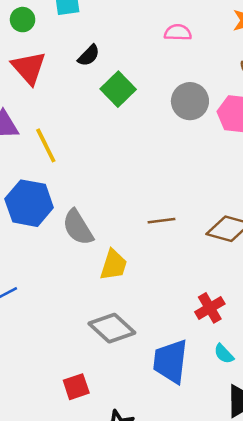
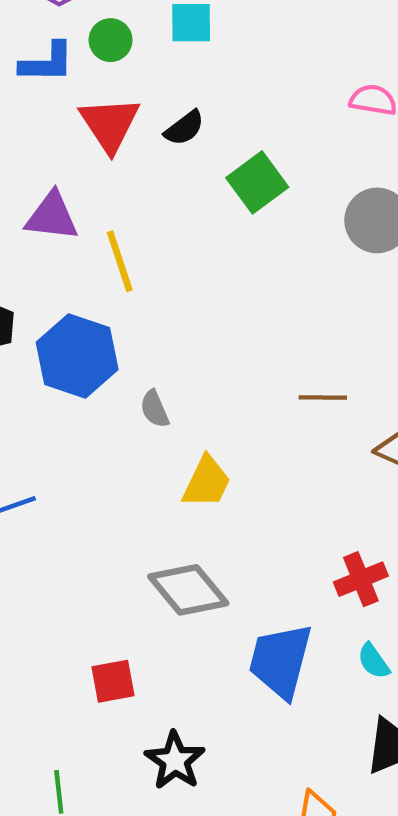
black semicircle: (89, 55) -> (184, 128), moved
brown line: (162, 221) -> (323, 398), moved
gray semicircle: (78, 227) -> (155, 409), size x0.6

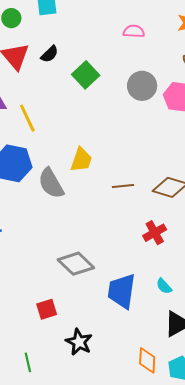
brown line: (323, 398) -> (123, 186), moved
gray semicircle: (155, 409) -> (51, 183), size x1.8
yellow trapezoid: (207, 482) -> (81, 160), moved
red cross: (361, 579) -> (155, 233), moved

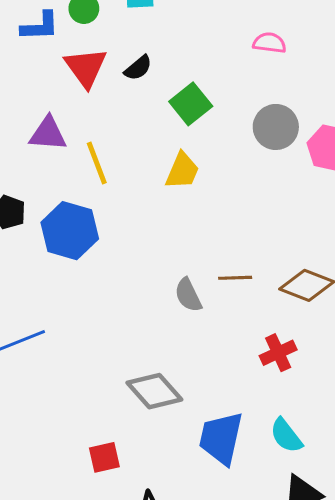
yellow trapezoid: (81, 160) -> (182, 171), moved
gray semicircle: (51, 183) -> (188, 295), moved, size x0.7
cyan semicircle: (164, 286) -> (286, 436), size x1.4

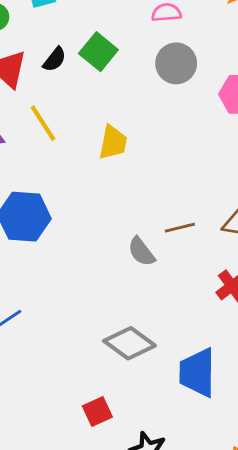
green square: (191, 104) -> (98, 52), moved
gray circle: (276, 127) -> (176, 63), moved
yellow line: (97, 163) -> (43, 123), moved

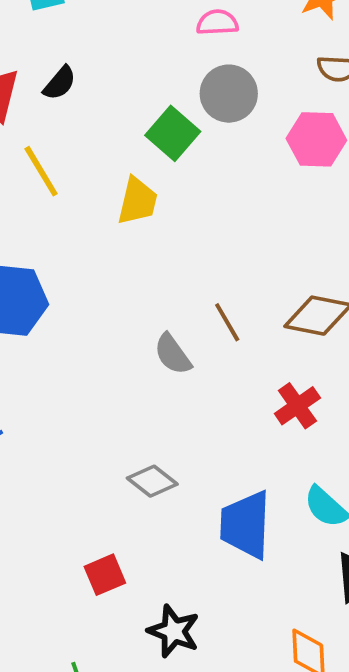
green square: (98, 52) -> (173, 133), moved
brown line: (180, 228) -> (227, 322), turned 72
gray diamond: (129, 343) -> (152, 481), size x0.7

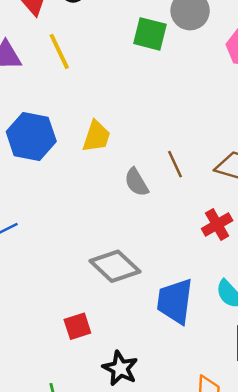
green square: (173, 133) -> (150, 34), turned -32
yellow trapezoid: (138, 201) -> (96, 136), moved
gray diamond: (152, 481) -> (115, 266), size x1.5

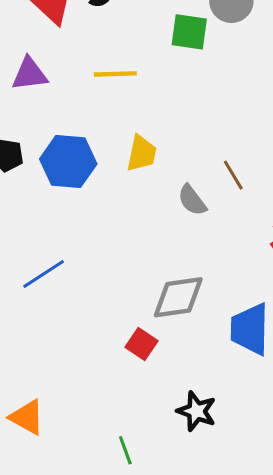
yellow line: (59, 51) -> (115, 74), moved, turned -60
gray diamond: (115, 266) -> (178, 297), turned -45
red square: (77, 326) -> (142, 344), moved, turned -32

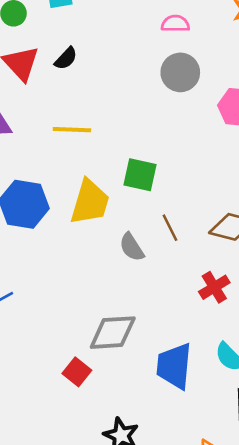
green square: (189, 32) -> (140, 175), moved
yellow trapezoid: (142, 153) -> (90, 202), size x1.4

